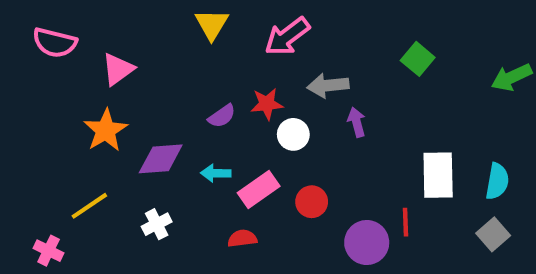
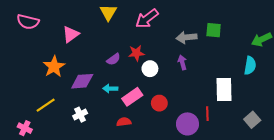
green square: (418, 59) -> (214, 30), turned -35
pink triangle: (118, 69) -> (71, 34), moved
gray arrow: (328, 85) -> (186, 37), moved
cyan semicircle: (497, 181) -> (250, 66), moved

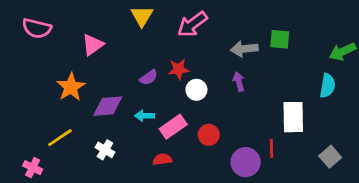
white cross: (80, 115) -> (105, 150), turned -32

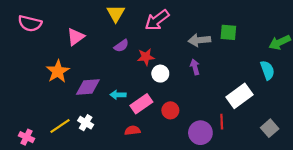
purple semicircle: (149, 77) -> (121, 46), moved
cyan semicircle: (327, 86) -> (267, 70), turned -30
white rectangle: (293, 117) -> (239, 96), turned 55
yellow line: (60, 138) -> (60, 126), moved

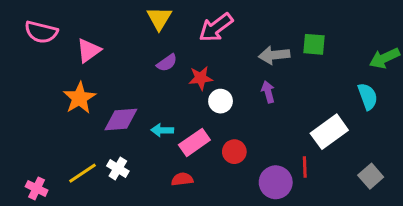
pink triangle: (76, 37) -> (89, 50), moved

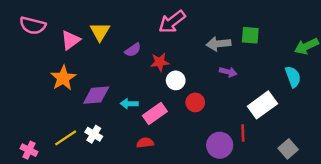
yellow triangle: (159, 18) -> (100, 32), moved
purple arrow: (268, 92) -> (228, 72), moved, turned 119
red circle: (234, 152) -> (195, 102), moved
gray square: (371, 176) -> (288, 149), moved

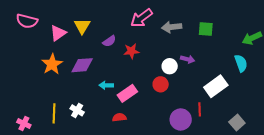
gray arrow: (218, 44) -> (172, 27), moved
white circle: (176, 80) -> (170, 66), moved
purple diamond: (96, 95) -> (82, 65), moved
yellow line: (66, 138) -> (54, 113), turned -54

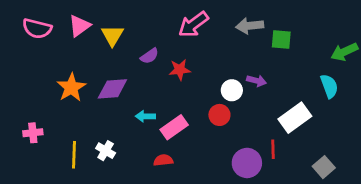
gray arrow: (172, 27) -> (250, 26), moved
pink triangle: (58, 33) -> (80, 26), moved
pink cross: (24, 124) -> (33, 133), moved, turned -32

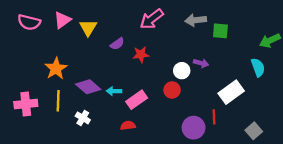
purple diamond: (112, 89) -> (88, 87), moved, turned 45
pink cross: (33, 133) -> (26, 104), size x1.5
yellow line: (74, 155) -> (58, 101), moved

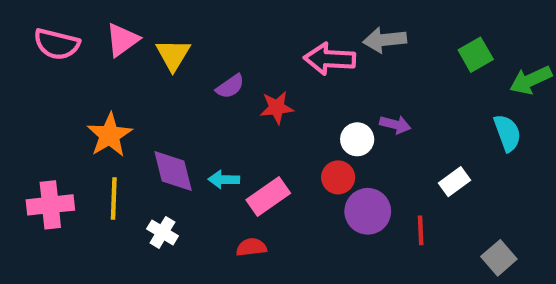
pink arrow: (152, 19) -> (330, 59), moved, turned 40
green square: (220, 31) -> (476, 55), moved, turned -35
purple diamond: (88, 87) -> (173, 171), turned 35
white rectangle: (231, 92) -> (454, 182), size x0.6
purple circle: (194, 128) -> (368, 211), moved

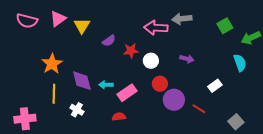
white circle: (357, 139) -> (151, 61), moved
pink cross: (50, 205) -> (25, 119), moved
red line: (421, 230) -> (199, 109), turned -56

